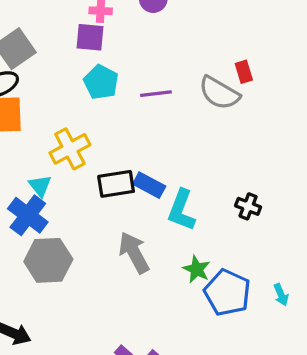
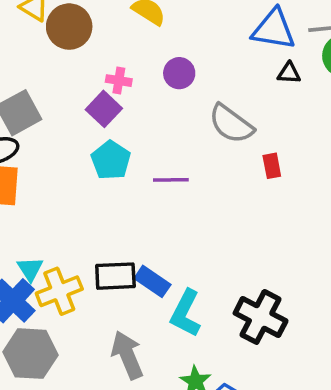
purple square: (90, 37) -> (104, 109), turned 32
gray semicircle: (219, 93) -> (231, 124), moved
yellow cross: (70, 149) -> (59, 291), moved
black cross: (248, 206) -> (261, 317), size x1.8

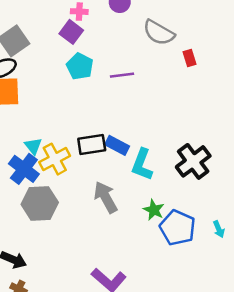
black cross: (261, 317) -> (193, 161), turned 32

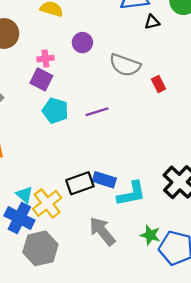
cyan L-shape: (142, 164) -> (131, 194), turned -112

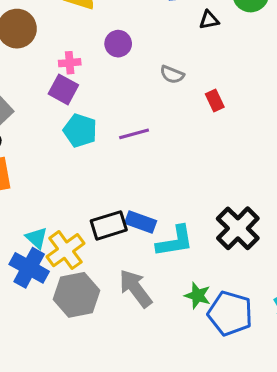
gray semicircle: (125, 65) -> (172, 75), size x0.6
gray hexagon: (40, 248) -> (76, 295), moved

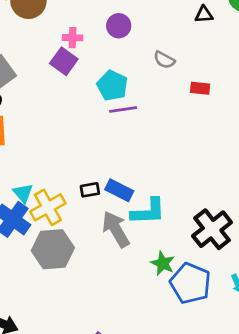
red rectangle: (215, 101) -> (200, 88), turned -66
cyan pentagon: (80, 131) -> (112, 86), moved
black rectangle: (109, 225) -> (90, 190), size x0.6
black cross: (238, 228) -> (212, 229), moved
gray arrow: (136, 288) -> (116, 229), moved

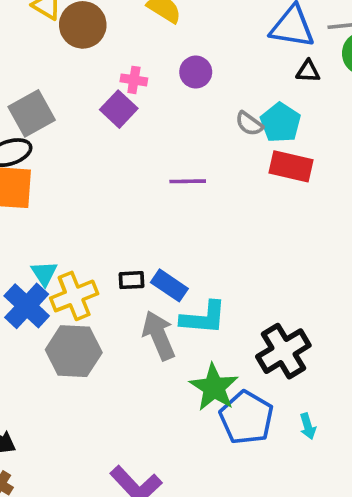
cyan pentagon: (112, 86) -> (281, 123), moved
red rectangle: (200, 88) -> (291, 166), size x1.6
green star: (163, 263) -> (214, 387), size x1.5

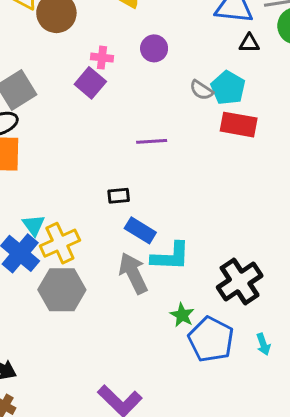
black rectangle: (132, 280) -> (119, 196), moved
green star: (214, 387) -> (182, 315), size x0.6

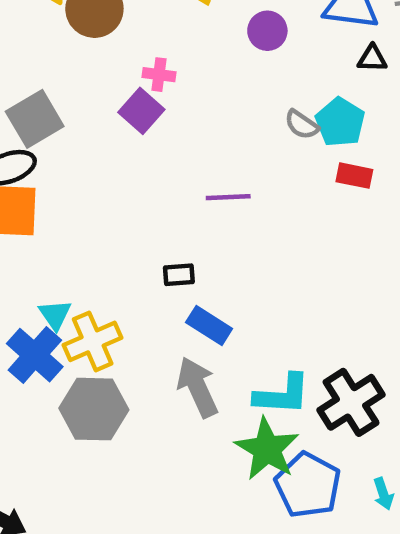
purple circle: (154, 48) -> (267, 31), moved
red rectangle: (239, 125) -> (354, 176), size x0.7
cyan L-shape: (170, 256) -> (282, 395), moved
green star: (182, 315) -> (267, 449), size x1.8

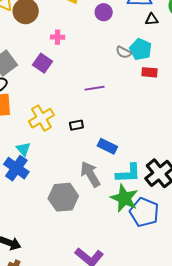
purple square: (141, 111) -> (43, 63), moved
blue rectangle: (209, 325) -> (107, 146), moved
yellow cross: (93, 341) -> (41, 118), moved
gray hexagon: (94, 409) -> (63, 197), moved

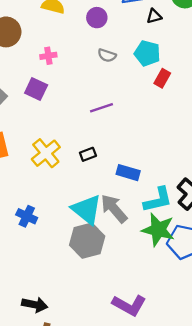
gray semicircle: (124, 52) -> (107, 55), moved
red rectangle: (150, 72) -> (162, 78), turned -56
cyan triangle: (23, 149) -> (87, 210), moved, size x1.8
blue cross: (16, 168) -> (27, 216), size x0.7

